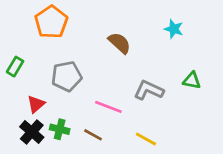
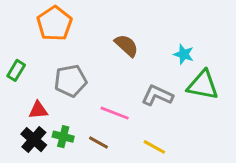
cyan star: (174, 29) -> (184, 54), moved
green triangle: (192, 80) -> (203, 85), size x1.6
red triangle: (36, 104) -> (38, 110), turned 36

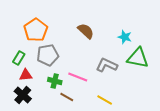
orange pentagon: (54, 23) -> (36, 30), moved
green rectangle: (16, 70) -> (19, 58), moved
green cross: (63, 137) -> (55, 81), moved

